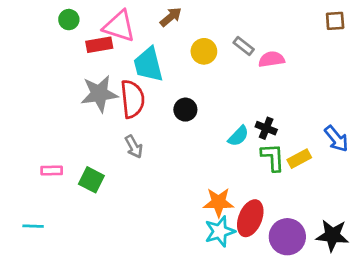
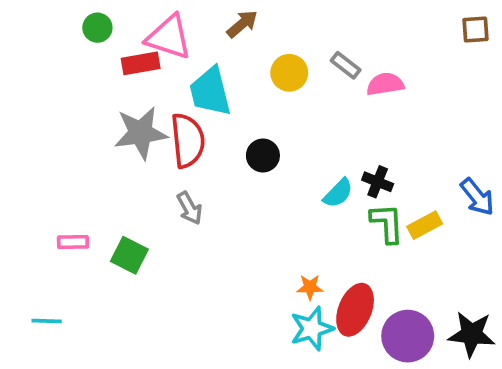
orange star: (218, 202) -> (310, 287), size x0.6

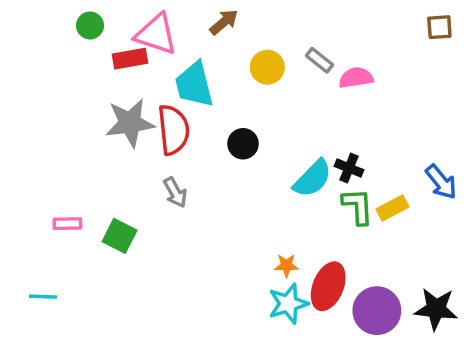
cyan semicircle: (338, 193) -> (313, 178), size x1.4

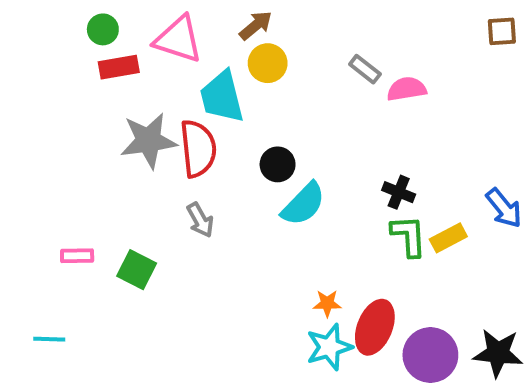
red rectangle: (130, 59) -> (119, 67), moved
yellow circle: (267, 67) -> (268, 63), moved
cyan semicircle: (313, 178) -> (303, 204), moved

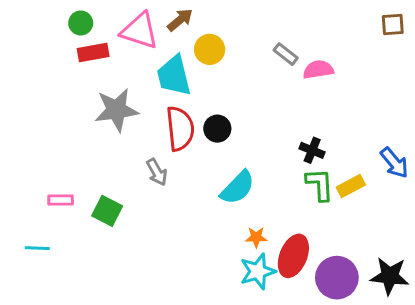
brown arrow: (256, 25) -> (180, 20), moved
red semicircle: (198, 149) -> (180, 129), moved
cyan semicircle: (303, 204) -> (238, 188), moved
cyan line: (49, 339) -> (37, 248), moved

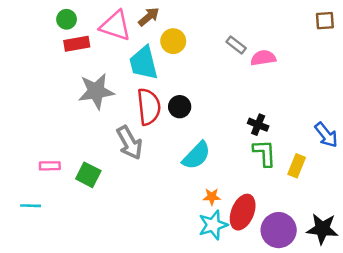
gray arrow: (157, 172) -> (130, 143), size x1.5
yellow rectangle: (351, 186) -> (297, 166), moved, turned -40

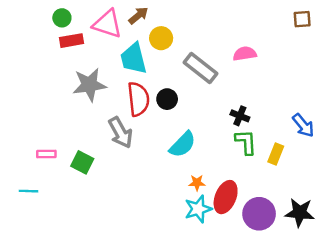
gray rectangle: (236, 45) -> (201, 68), moved, size x1.8

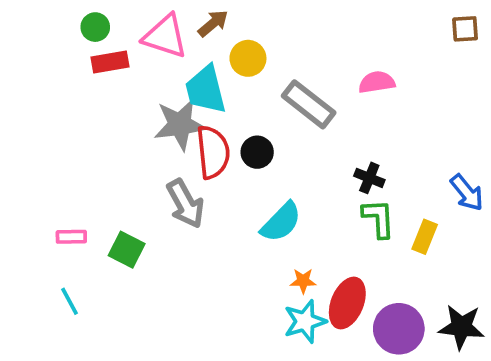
gray star: (89, 85) -> (180, 125), moved
cyan line: (28, 191) -> (69, 301), moved, turned 60

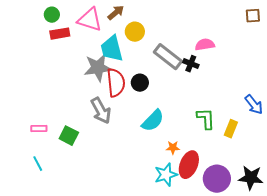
black cross: (369, 178) -> (191, 64), moved
orange star: (303, 281) -> (173, 148), moved

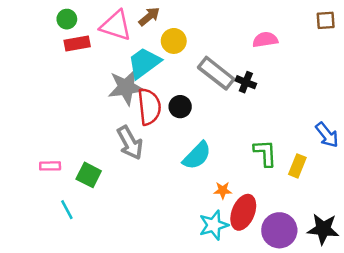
pink semicircle: (205, 45) -> (265, 40), moved
cyan trapezoid: (112, 49) -> (144, 63), turned 68
cyan line: (38, 164) -> (67, 210), moved

